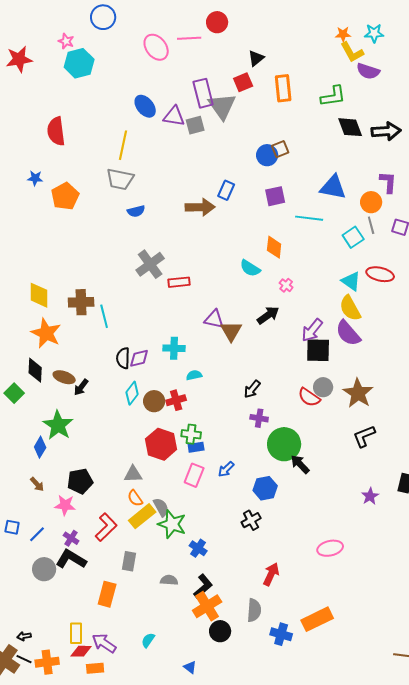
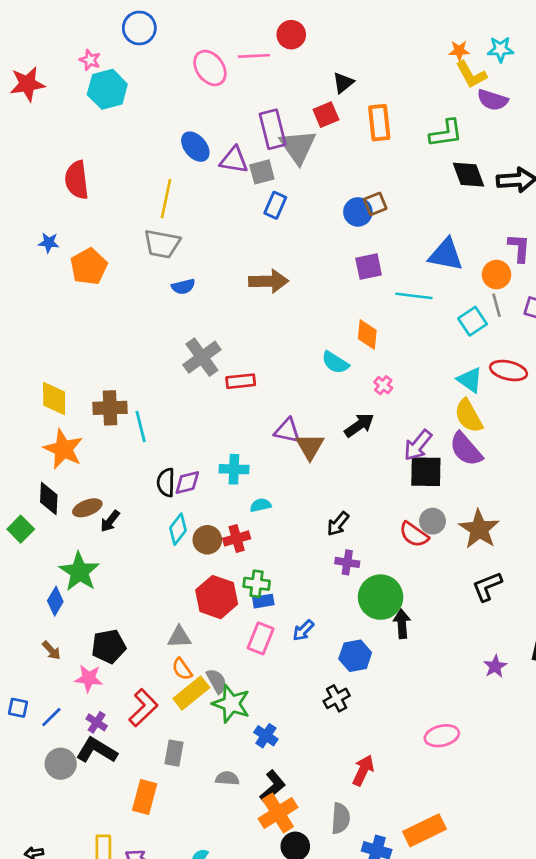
blue rectangle: (226, 190) -> (275, 205), moved
brown ellipse: (64, 377) -> (87, 508), turned -40
black arrow: (300, 464) -> (402, 624), turned 40

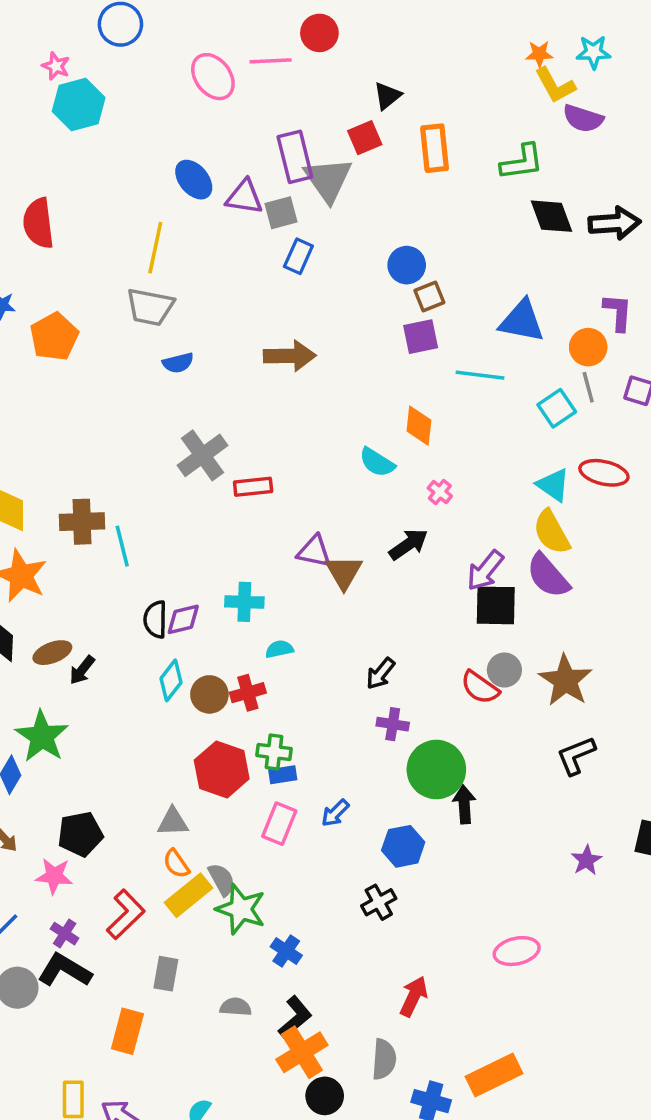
brown square: (375, 204) -> (429, 296), moved

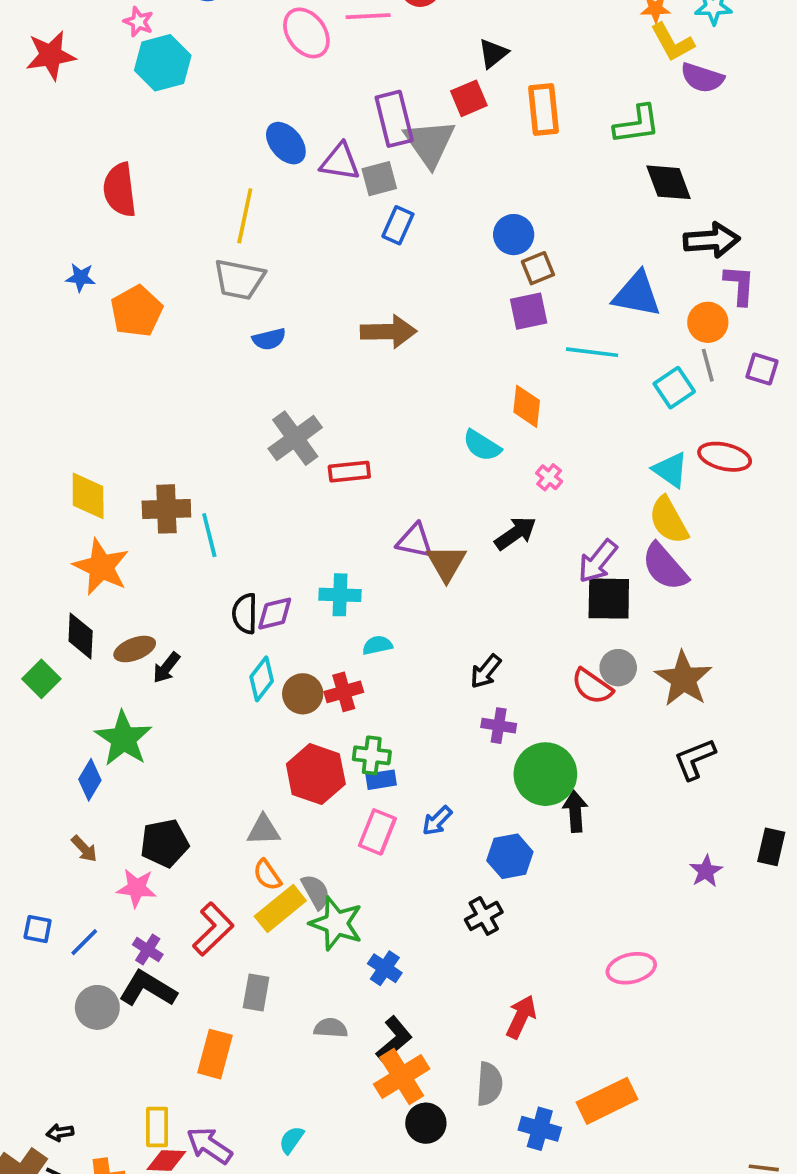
black arrow: (614, 223) -> (712, 240), moved

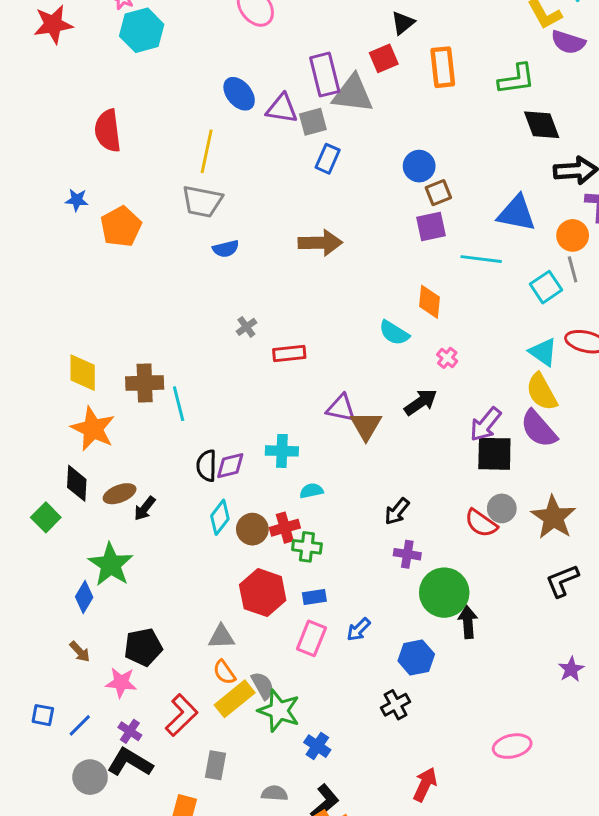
gray triangle: (430, 143) -> (353, 94), turned -48
gray cross: (295, 438) -> (246, 327), size x0.5
green cross: (372, 755) -> (307, 547), moved

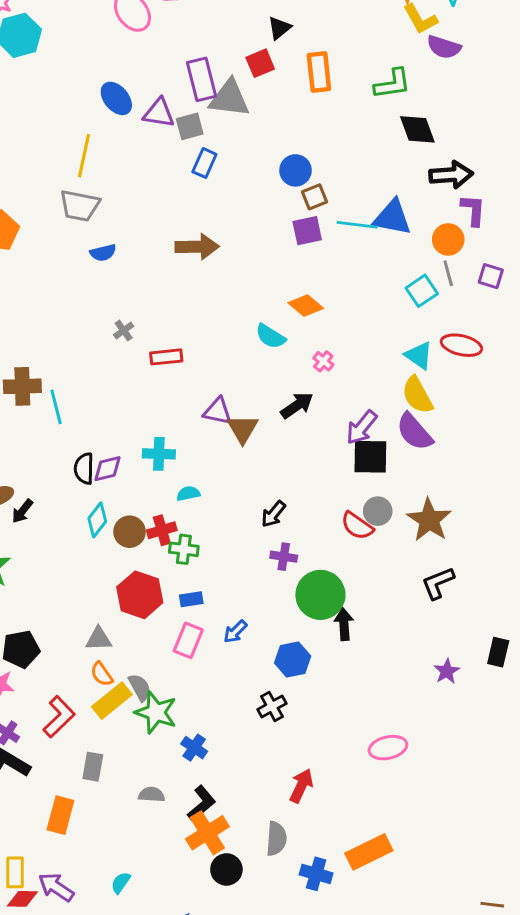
cyan line: (481, 259) -> (357, 225), moved
orange diamond: (429, 302) -> (306, 306), turned -56

